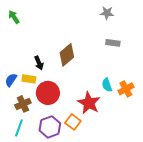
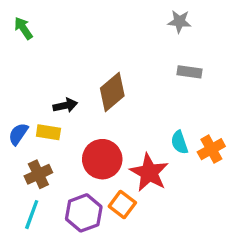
black arrow: (39, 63) -> (65, 105), turned -80
red circle: (48, 93) -> (102, 159), moved

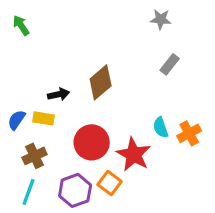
gray rectangle: (190, 72) -> (170, 64), turned -60

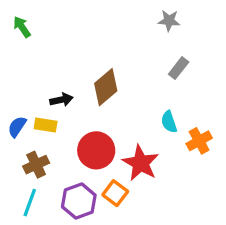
cyan semicircle: (161, 127) -> (169, 122), moved

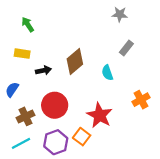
green arrow: (22, 27) -> (28, 24), moved
cyan semicircle: (169, 122) -> (107, 73), moved
yellow rectangle: (46, 125) -> (22, 54), moved
red circle: (96, 150) -> (55, 105), moved
cyan line: (30, 203) -> (21, 143), turned 42

